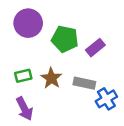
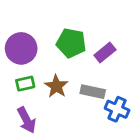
purple circle: (28, 23) -> (21, 48), moved
blue cross: (106, 99) -> (117, 109), turned -35

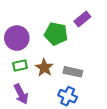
purple rectangle: (105, 52) -> (82, 19), moved
blue cross: (117, 109) -> (68, 96), moved

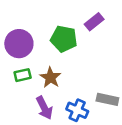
gray rectangle: (73, 72) -> (107, 99), moved
purple arrow: (21, 94) -> (44, 108), moved

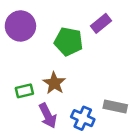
purple circle: (19, 44) -> (20, 26), moved
green rectangle: (23, 75) -> (24, 91), moved

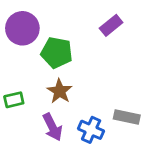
green pentagon: (68, 42) -> (57, 53), moved
green rectangle: (24, 91) -> (14, 100), moved

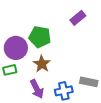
purple circle: (22, 28) -> (16, 48), moved
blue cross: (91, 130) -> (64, 91), turned -36

